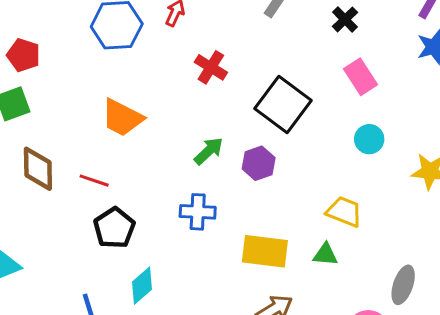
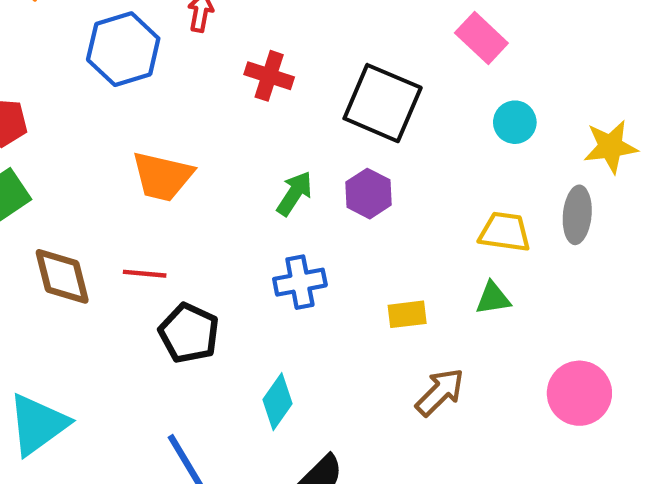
yellow rectangle: (265, 251) -> (407, 314), size x0.6
gray ellipse: (403, 285) -> (577, 215), moved
cyan diamond: (142, 286) -> (278, 402), moved

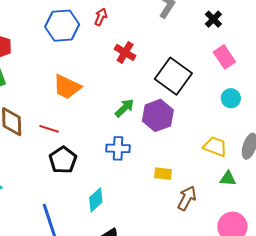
purple hexagon: (369, 194) -> (158, 115), size x1.4
green triangle: (493, 298) -> (228, 179), moved
brown arrow: (440, 392) -> (187, 198), moved, turned -30

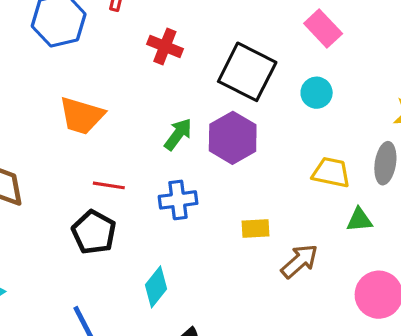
cyan circle: (231, 98) -> (317, 93), moved
red line: (49, 129) -> (109, 185), moved
brown arrow: (187, 198) -> (300, 261), turned 30

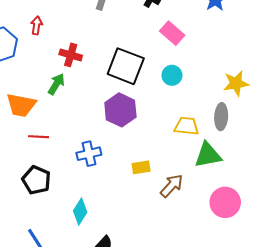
green arrow: (178, 134) -> (56, 84), moved
red line: (109, 185) -> (39, 137), moved
green triangle: (359, 220) -> (208, 155), size x1.6

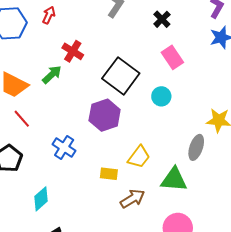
yellow trapezoid: (187, 126) -> (139, 157), moved, turned 105
red line: (39, 137) -> (22, 119), turned 30
blue cross: (89, 154) -> (64, 148), turned 30

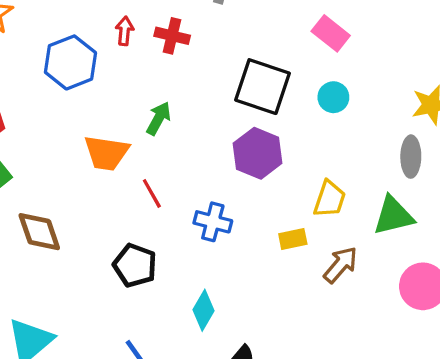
red cross: (73, 51) -> (172, 36), moved
red line: (22, 119) -> (152, 193), moved, turned 30

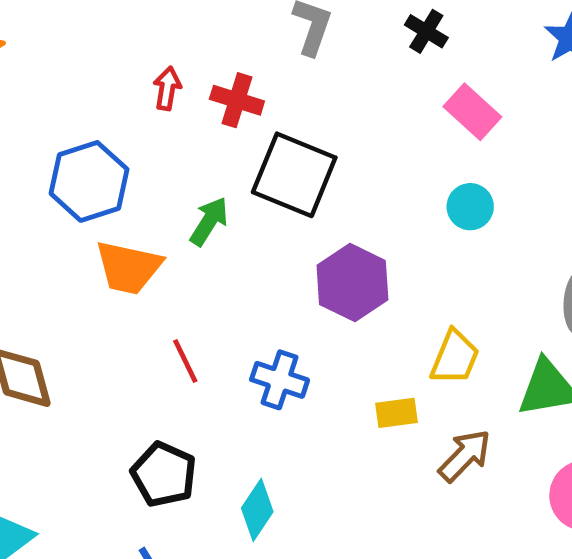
blue hexagon: (70, 62) -> (89, 181), moved
black square: (262, 87) -> (294, 175), moved
red line: (152, 193) -> (185, 361), moved
black pentagon: (135, 265) -> (164, 474), moved

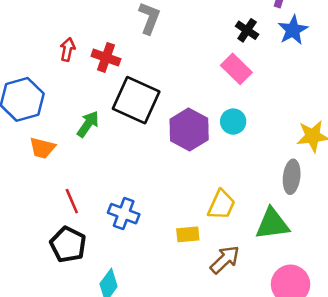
black cross: (426, 31) -> (247, 30), moved
orange trapezoid: (129, 267) -> (42, 148), size x0.7
purple hexagon: (352, 282) -> (189, 130), moved
black pentagon: (164, 474) -> (68, 245), moved

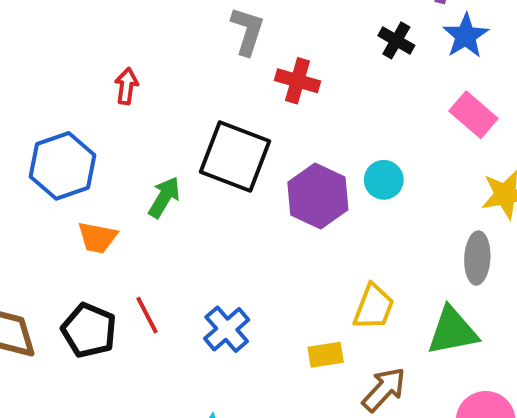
red cross: (106, 57) -> (298, 81), moved
pink rectangle: (236, 69) -> (473, 115), moved
blue cross: (124, 214) -> (227, 329), turned 32
black pentagon: (68, 245) -> (89, 330), moved

